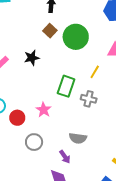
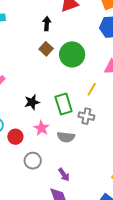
black star: (32, 58) -> (32, 102), moved
green rectangle: (66, 86) -> (64, 104), turned -35
gray semicircle: (78, 138) -> (66, 137), moved

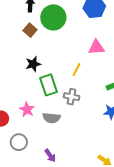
green circle: (72, 54) -> (53, 17), moved
black star: (32, 102) -> (33, 64), moved

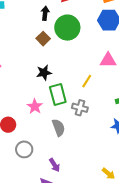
pink star: (27, 110) -> (35, 106), moved
gray semicircle: (52, 118) -> (59, 128), turned -120

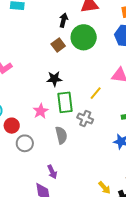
gray circle: (24, 149) -> (25, 143), moved

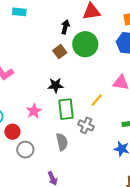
pink star: (41, 111) -> (34, 111), moved

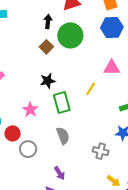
gray cross: (86, 125) -> (101, 151), moved

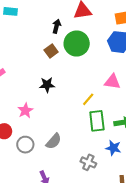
green rectangle: (62, 103) -> (97, 121), moved
gray semicircle: (63, 136) -> (54, 141), turned 54
gray circle: (28, 149) -> (25, 145), moved

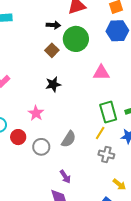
black arrow: (57, 26) -> (53, 25), turned 88
pink triangle: (112, 82) -> (101, 73), moved
yellow line: (88, 99) -> (100, 133), moved

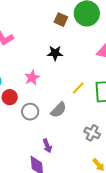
brown square: (52, 50) -> (61, 20), turned -32
yellow line: (100, 133) -> (78, 88), moved

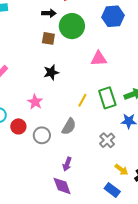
gray cross: (92, 133) -> (107, 140), turned 35
purple arrow: (47, 146) -> (67, 164), turned 56

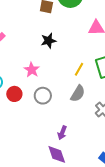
gray semicircle: (69, 126) -> (78, 94), moved
gray circle: (42, 135) -> (43, 96), moved

